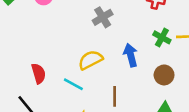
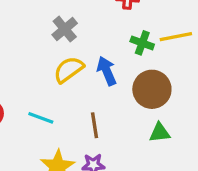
yellow semicircle: (90, 60) -> (69, 70), moved
brown circle: (164, 75) -> (152, 89), size x1.5

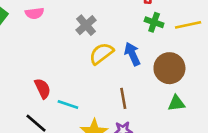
gray cross: (65, 29) -> (86, 25), moved
green cross: (142, 43) -> (154, 22), moved
cyan line: (41, 118) -> (68, 105), moved

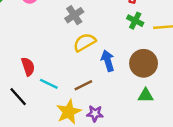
blue arrow: (132, 54) -> (108, 61), moved
brown line: (123, 98) -> (83, 85), moved, turned 66

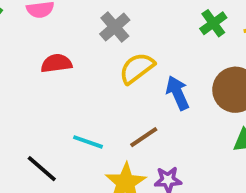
green cross: (135, 21) -> (213, 23), turned 35
red semicircle: (28, 67) -> (56, 63), moved, turned -72

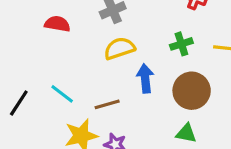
green cross: (213, 23) -> (181, 44), moved
black line: (42, 169) -> (19, 103), turned 64

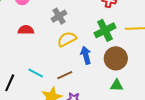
green cross: (181, 44) -> (105, 30), size x1.5

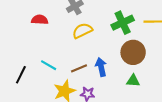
blue arrow: (86, 55) -> (101, 67), moved

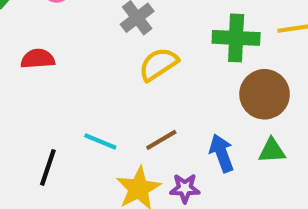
red semicircle: (40, 20) -> (38, 59), moved
green cross: (123, 23) -> (236, 38), turned 35
blue arrow: (101, 67) -> (222, 153), moved

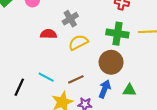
red semicircle: (38, 59) -> (49, 34), moved
brown circle: (265, 94) -> (111, 62), moved
blue arrow: (222, 153) -> (105, 89), turned 36

